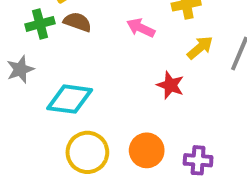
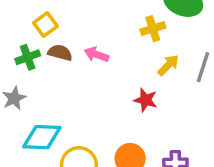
pink arrow: (141, 28) -> (96, 54), moved
cyan diamond: (70, 99) -> (42, 137), moved

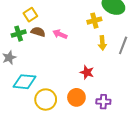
yellow arrow: (168, 65) -> (102, 43), turned 128
red star: (146, 100) -> (87, 72), moved

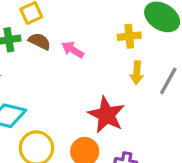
red star: (87, 72) -> (106, 115), size x1.6

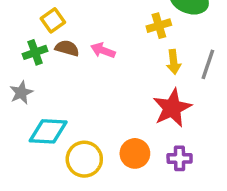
red star: (106, 115) -> (172, 108), moved, turned 30

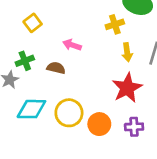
brown semicircle: (67, 48) -> (56, 68), moved
green cross: (35, 52) -> (25, 61), moved
yellow circle: (84, 159) -> (69, 113), moved

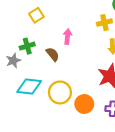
pink arrow: (72, 45) -> (68, 36), turned 72
brown semicircle: (56, 68) -> (53, 54), turned 32

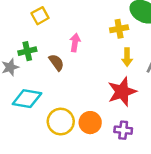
yellow circle: (60, 92) -> (61, 122), moved

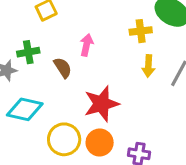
red star: (122, 92) -> (101, 104), moved

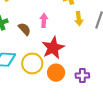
pink arrow: (87, 45) -> (44, 20), moved
yellow circle: (64, 139) -> (32, 63), moved

